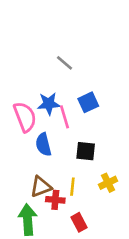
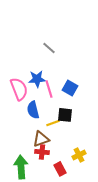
blue square: (88, 102) -> (70, 88), moved, turned -35
yellow cross: (108, 183) -> (79, 155), moved
brown triangle: (41, 187) -> (41, 139), moved
yellow line: (72, 187) -> (53, 123), moved, turned 64

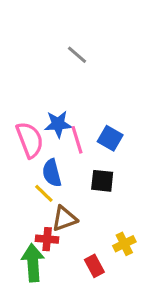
gray line: (49, 48) -> (77, 55), moved
yellow line: (53, 123) -> (44, 193), moved, turned 64
red cross: (42, 152) -> (47, 239), moved

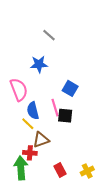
blue star: (58, 124) -> (39, 64), moved
pink line: (77, 140) -> (55, 108), moved
yellow cross: (124, 244) -> (87, 171), moved

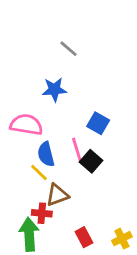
pink semicircle: (19, 89) -> (26, 125), turned -60
black square: (65, 116) -> (91, 161), turned 35

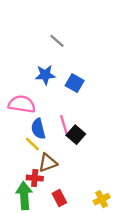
blue square: (98, 123) -> (75, 83), moved
red rectangle: (84, 237) -> (59, 198), moved

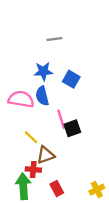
gray line: (57, 41) -> (54, 39), turned -48
blue semicircle: (38, 129) -> (42, 96), moved
black square: (76, 135) -> (72, 128), turned 30

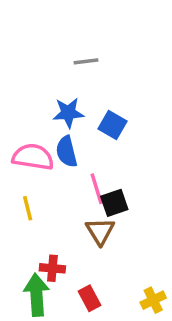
yellow line: (31, 137) -> (28, 208), moved, turned 32
brown triangle: (46, 155) -> (100, 231), moved, turned -42

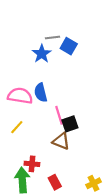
blue star: (68, 113) -> (42, 54), moved, turned -30
blue square: (113, 125) -> (69, 46), moved
yellow line: (28, 208) -> (17, 127), turned 56
brown triangle: (100, 231) -> (61, 141), turned -36

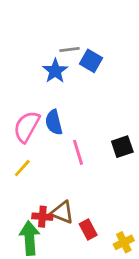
pink semicircle: (20, 96) -> (27, 127), turned -70
black square: (70, 124) -> (122, 147), moved
brown triangle: (61, 141) -> (62, 212), moved
red rectangle: (55, 182) -> (88, 229), moved

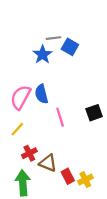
red cross: (42, 217) -> (29, 153), moved, turned -32
yellow cross: (124, 242) -> (85, 180), moved

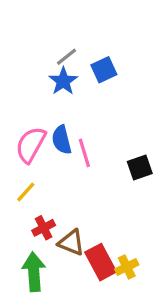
gray line: (54, 38) -> (66, 57), moved, turned -32
blue square: (70, 47) -> (104, 70), turned 35
pink line: (60, 117) -> (84, 153), moved
red rectangle: (68, 176) -> (101, 262), size x1.5

